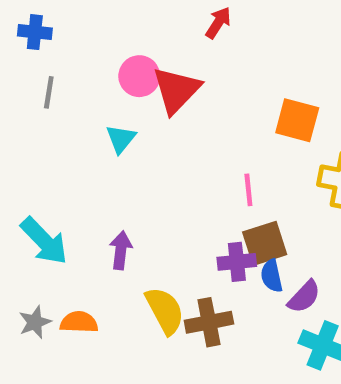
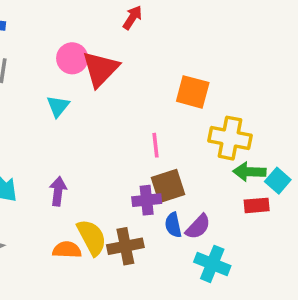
blue semicircle: (272, 276) -> (173, 225), moved
orange semicircle: (79, 322) -> (67, 250), moved

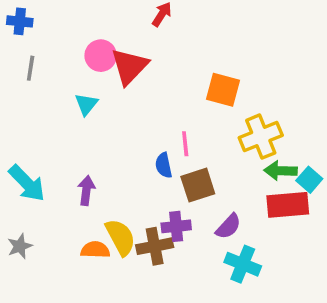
yellow cross: (230, 138) -> (261, 137), turned -33
purple cross: (147, 200) -> (176, 226), moved
red rectangle: (257, 205) -> (288, 205), size x1.6
blue semicircle: (173, 225) -> (164, 165), moved

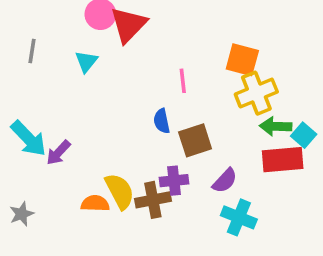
gray line: (31, 68) -> (32, 51), moved
orange square: (223, 90) -> (242, 60), moved
pink line: (185, 144) -> (183, 81), moved
purple arrow: (86, 190) -> (58, 153), moved, turned -144
gray star: (20, 246) -> (22, 214), moved

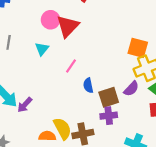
pink line: (183, 81) -> (71, 66), moved, turned 40
purple cross: (174, 181) -> (109, 116), moved
purple semicircle: (225, 181) -> (131, 89), moved

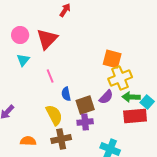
pink circle: (51, 20) -> (20, 35), moved
pink line: (71, 66) -> (50, 76), turned -56
yellow semicircle: (62, 129) -> (54, 115), moved

